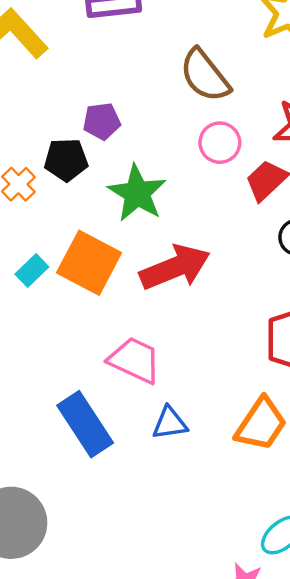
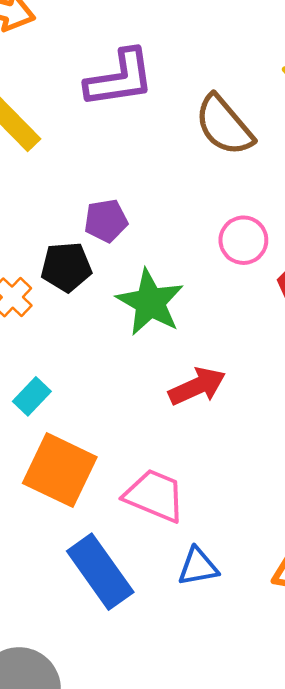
brown semicircle: (205, 76) -> (224, 125), moved
orange square: (89, 263) -> (60, 470), moved
red arrow: (175, 267) -> (197, 386), size x0.7

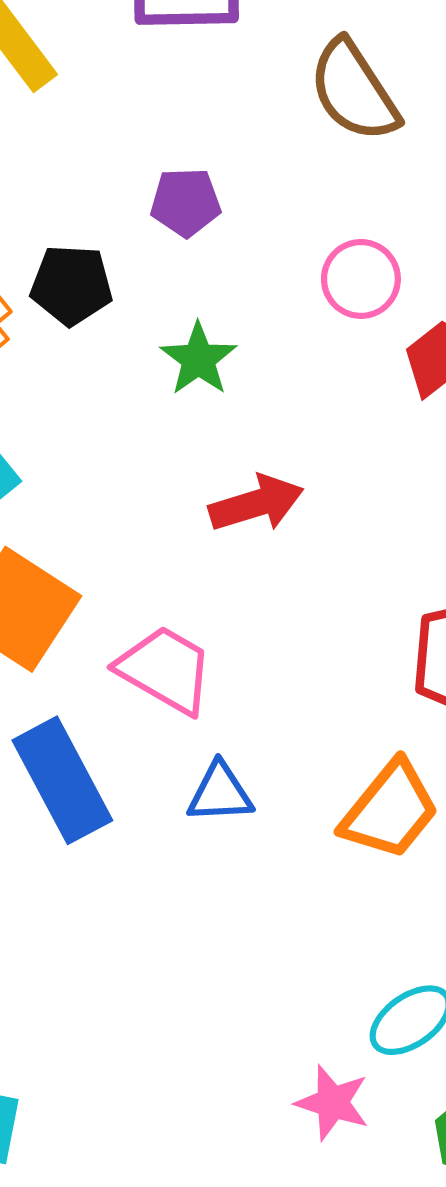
purple pentagon: (106, 221) -> (186, 202), moved
green star: (150, 302) -> (198, 359), size x0.7

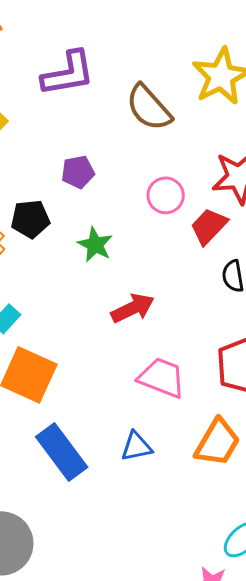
pink trapezoid: (165, 670) -> (162, 378), moved

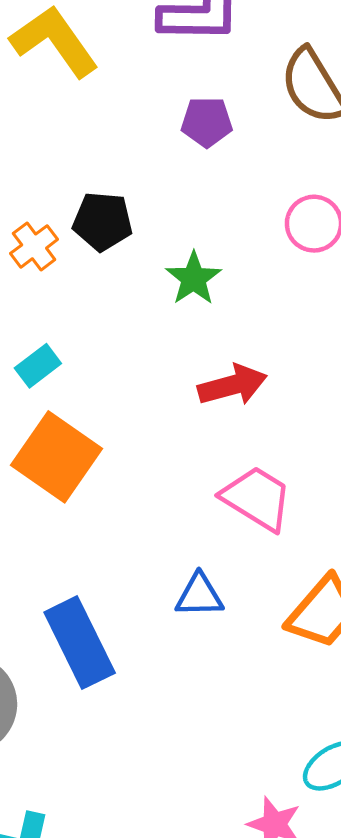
purple pentagon: (78, 172) -> (207, 122), moved
blue rectangle: (62, 452) -> (80, 643), moved

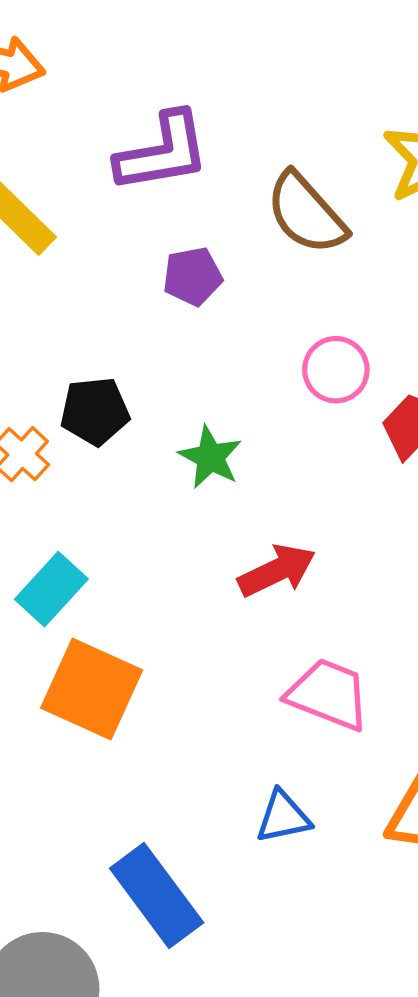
cyan rectangle: (38, 366) -> (51, 589), size x1.4

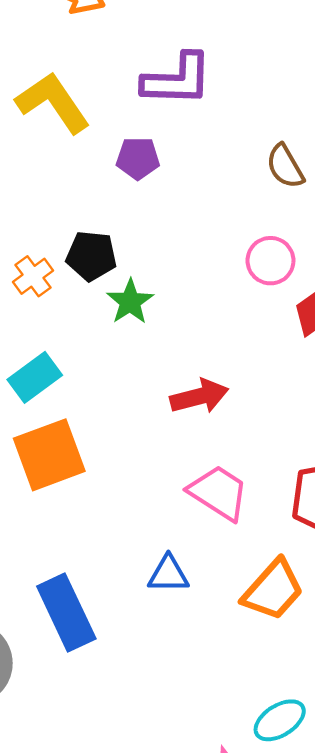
brown semicircle: (306, 213) -> (285, 166), moved, size x0.7
purple pentagon: (193, 276) -> (138, 158), moved
green star: (210, 457) -> (130, 302), moved
orange square: (92, 689) -> (49, 455), turned 34

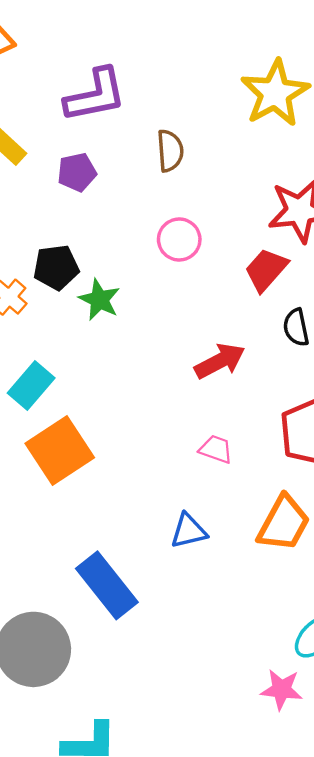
brown semicircle: (285, 166) -> (170, 151), moved, turned -141
pink circle: (270, 261) -> (179, 240), moved
red arrow: (199, 396) -> (220, 361), moved
pink trapezoid: (218, 493) -> (216, 449), size x0.6

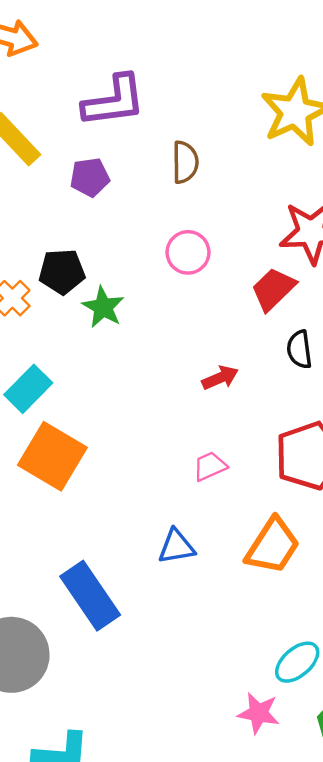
red arrow: (220, 361) -> (220, 378), size x0.7
pink trapezoid: (216, 449) -> (210, 466), turned -48
orange square: (60, 451) -> (52, 456), turned -30

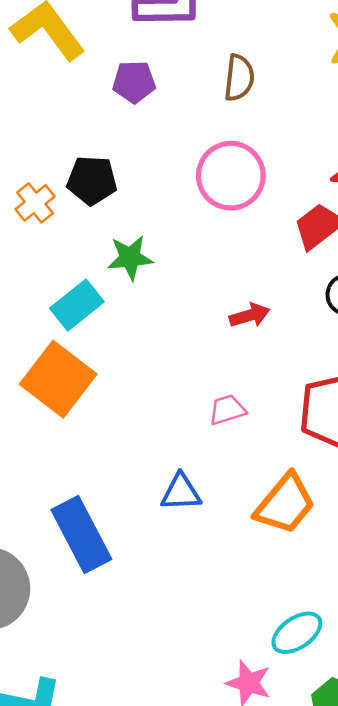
pink circle: (188, 252) -> (231, 176), size x1.4
green star: (103, 307) -> (130, 258), moved, turned 30
cyan rectangle: (28, 389) -> (77, 305), moved

